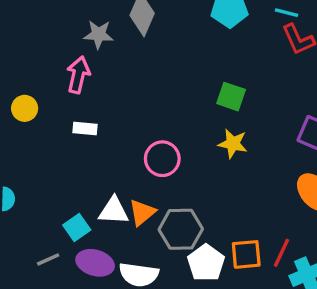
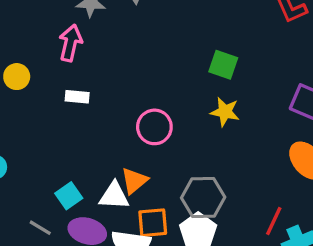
white triangle: (114, 211) -> (114, 196), moved
gray hexagon: (181, 229) -> (203, 197), moved
orange square: (246, 254) -> (153, 223), moved
gray line: (48, 259) -> (40, 228), turned 55

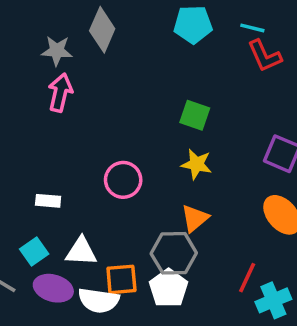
pink arrow: (70, 43) -> (60, 93), moved
white rectangle: (77, 97) -> (48, 201), moved
orange triangle: (134, 181) -> (195, 218), moved

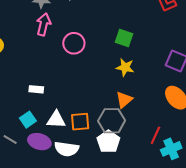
pink circle: (123, 180) -> (74, 43), moved
orange square: (121, 279) -> (80, 122), moved

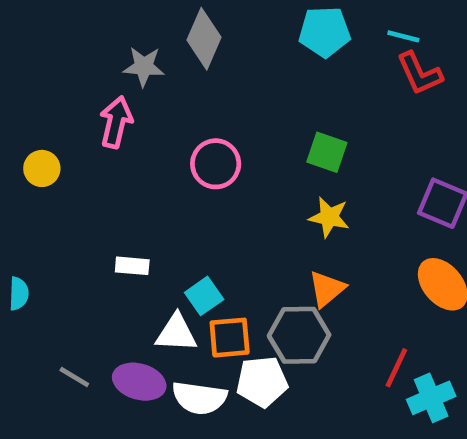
pink arrow: (44, 24) -> (116, 122), moved
cyan square: (28, 120) -> (204, 296), moved
white pentagon: (108, 142) -> (262, 382), moved, turned 30

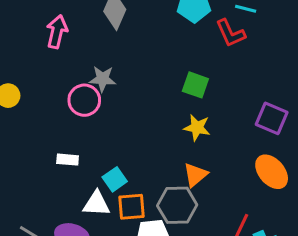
gray star: (144, 67) -> (103, 79), moved
red L-shape: (420, 73) -> (230, 33), moved
pink arrow: (116, 122) -> (57, 32), moved
pink circle: (216, 164) -> (84, 100), moved

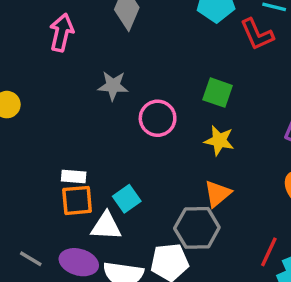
pink circle: (84, 100) -> (158, 118), moved
orange square: (131, 207) -> (77, 200), moved

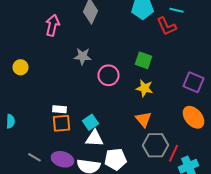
orange triangle: (218, 194) -> (144, 119), turned -30
white triangle: (106, 226) -> (94, 138), moved
gray hexagon: (197, 228) -> (156, 145), moved

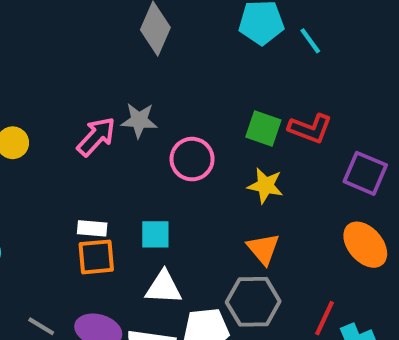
cyan line: (176, 10) -> (310, 41), moved, turned 40
pink arrow: (52, 25) -> (96, 137), moved, turned 30
red L-shape: (166, 26) -> (310, 128), moved, turned -45
cyan square: (90, 122) -> (155, 234), moved, turned 35
gray hexagon: (156, 145) -> (253, 302), moved

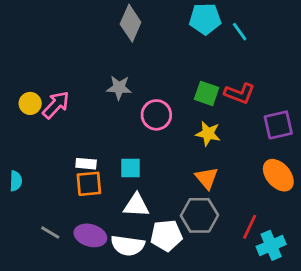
pink arrow: (96, 137) -> (56, 105), moved
purple square: (365, 173) -> (278, 125), turned -36

